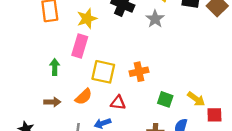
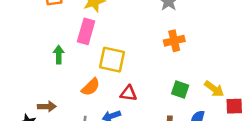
orange cross: (139, 72) -> (174, 41), moved
brown arrow: (52, 102) -> (47, 106), moved

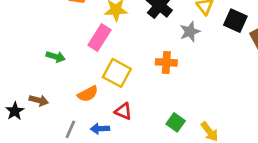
orange cross: (174, 41) -> (166, 62), moved
green arrow: (59, 55) -> (56, 57), moved, turned 90

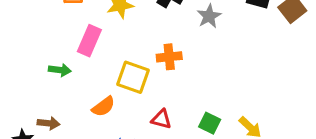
pink rectangle: (99, 37) -> (89, 41), moved
orange cross: (166, 62) -> (169, 57), moved
red triangle: (123, 111) -> (161, 119), moved

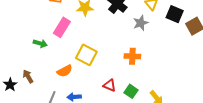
orange cross: (169, 57) -> (132, 56), moved
red triangle: (161, 119) -> (110, 85), moved
brown arrow: (48, 123) -> (28, 76), turned -136

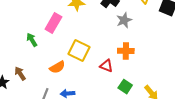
gray star: (141, 23) -> (124, 20), moved
green arrow: (40, 43) -> (32, 40), turned -136
red triangle: (110, 85) -> (106, 66), moved

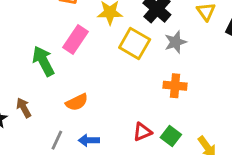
green arrow: (32, 40) -> (43, 61), size x1.5
yellow square: (79, 50) -> (135, 44), moved
red triangle: (106, 66) -> (142, 132), moved, turned -48

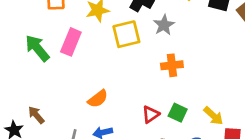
yellow square: (135, 44) -> (126, 34), turned -32
green arrow: (43, 61) -> (37, 48), moved
orange semicircle: (77, 102) -> (98, 99), moved

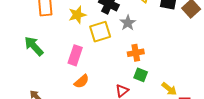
pink rectangle: (71, 42) -> (75, 55), moved
green square: (178, 113) -> (141, 75), moved

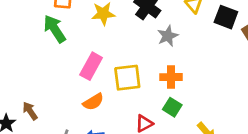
yellow square: (100, 32) -> (127, 78), moved
green arrow: (34, 46) -> (55, 29), moved

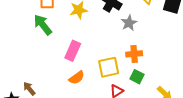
yellow square: (127, 78) -> (109, 67), moved

